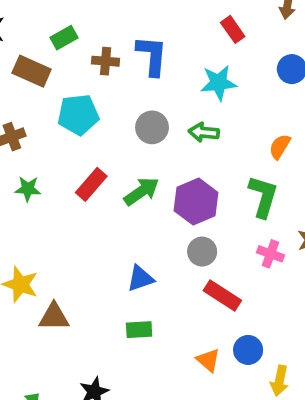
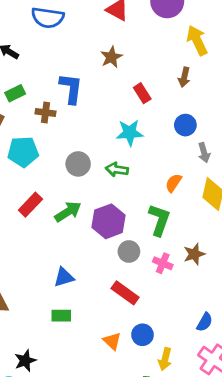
blue L-shape: (152, 56) -> (71, 88), moved
gray circle: (202, 252) -> (129, 252), moved

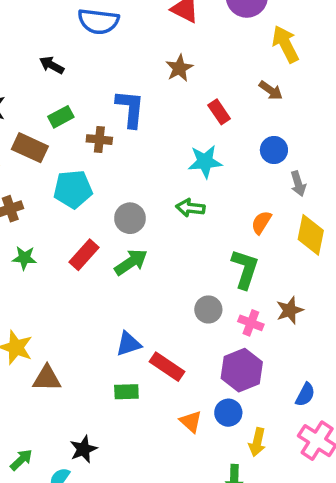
brown arrow: (184, 77) -> (271, 90), turned -66
gray circle: (78, 164) -> (130, 218), moved
purple hexagon: (109, 221) -> (242, 370), moved
red rectangle: (125, 293) -> (167, 367), moved

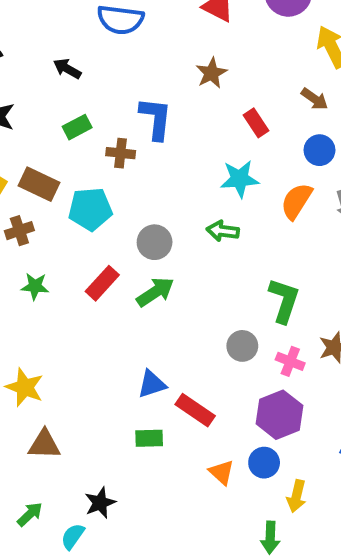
brown rectangle: (30, 148) -> (39, 184), moved
blue circle: (274, 150) -> (319, 150), moved
orange semicircle: (261, 222) -> (296, 201), moved, size x1.4
brown triangle: (47, 378) -> (44, 444), moved

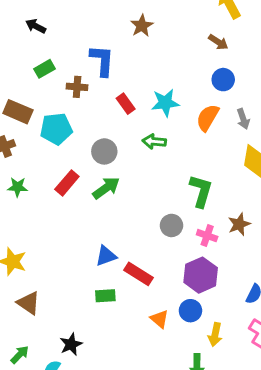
red rectangle: (256, 123) -> (126, 104), moved
brown triangle: (44, 444) -> (29, 303), turned 35

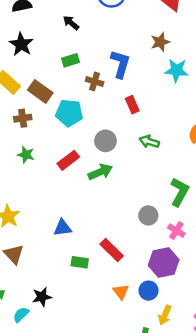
cyan star: (165, 103) -> (176, 70), moved
blue triangle: (106, 256) -> (63, 228), moved

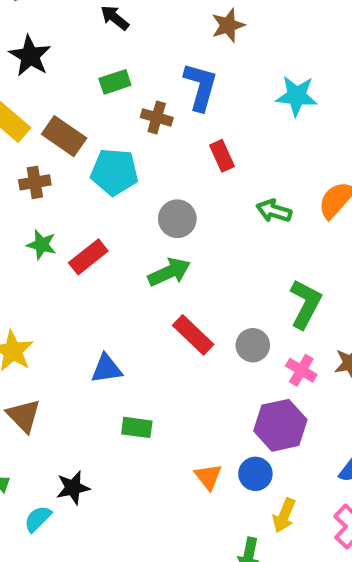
brown star: (160, 42) -> (228, 25), moved
green arrow: (149, 142) -> (274, 211), moved
red rectangle: (68, 160) -> (88, 257), moved
red rectangle: (112, 250) -> (193, 335), moved

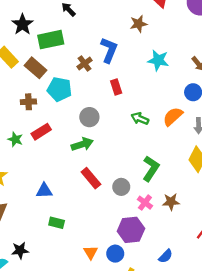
brown star: (228, 25) -> (139, 24), moved
green rectangle: (115, 82) -> (51, 40), moved, size x1.6
brown cross: (157, 117) -> (85, 63), turned 32
brown cross: (35, 182) -> (28, 102), moved
green star: (42, 245) -> (15, 139), moved

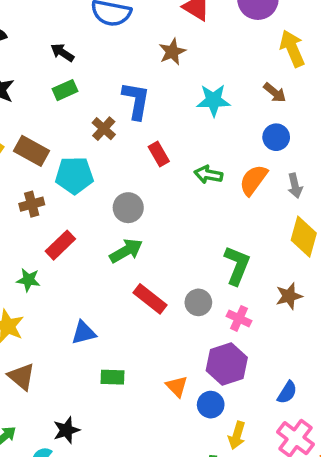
green rectangle: (51, 40) -> (65, 90), moved, size x0.6
green arrow: (140, 119) -> (208, 175), moved
green star: (15, 139) -> (28, 280), moved
brown star: (171, 202) -> (289, 296), moved
orange triangle: (91, 252) -> (177, 386), moved

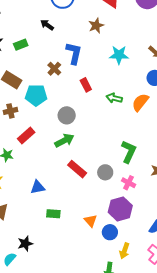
black arrow: (62, 52) -> (47, 25), moved
green rectangle: (65, 90) -> (21, 45), moved

